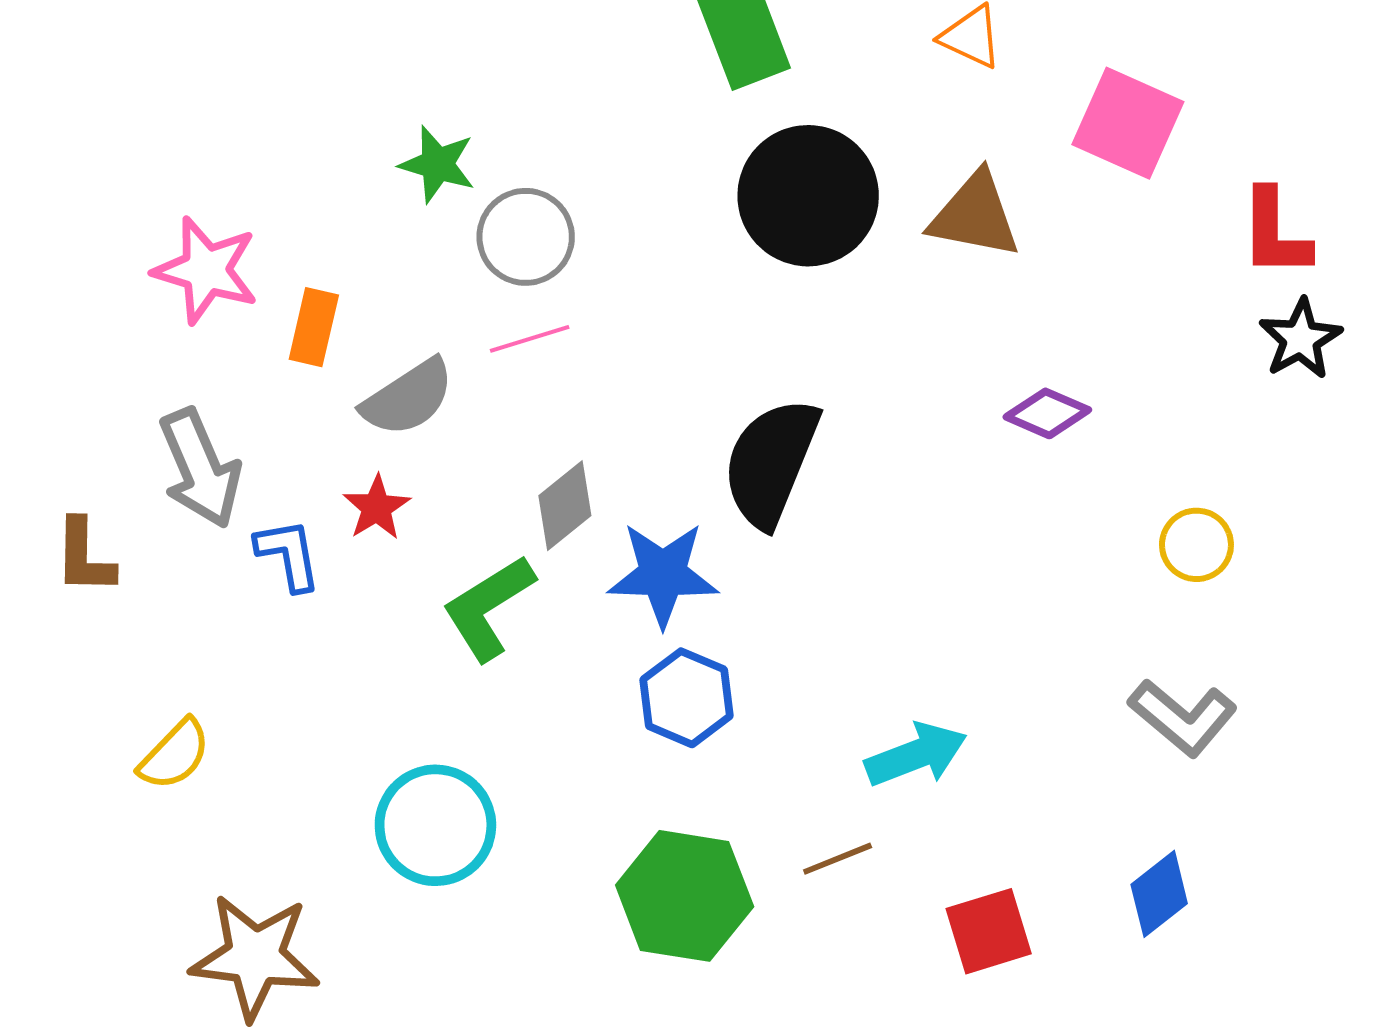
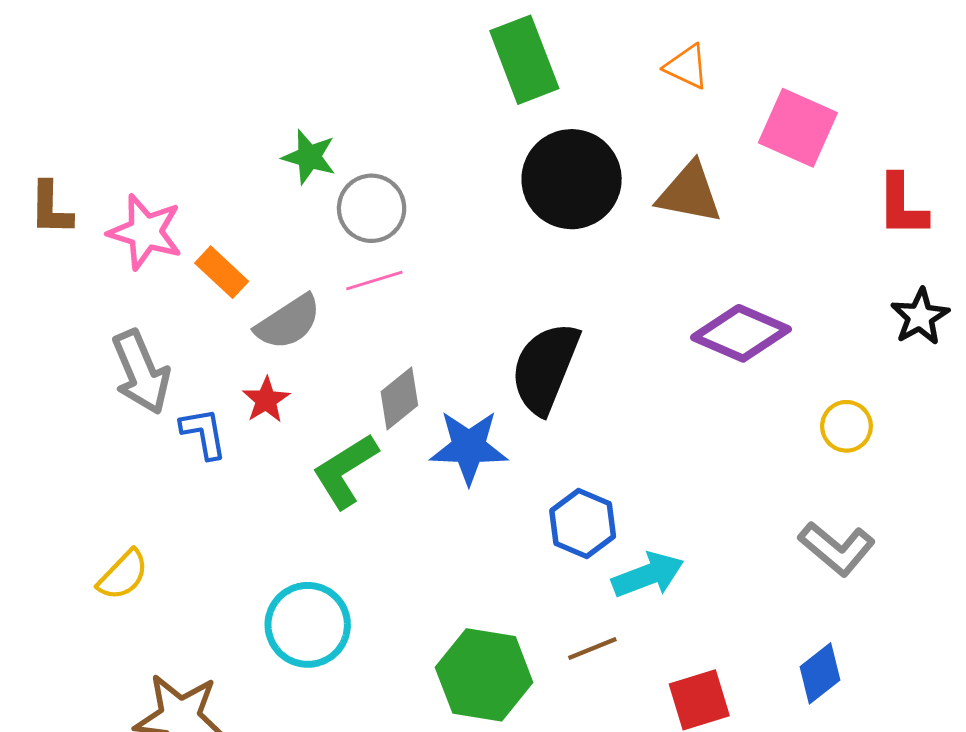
orange rectangle: (314, 327) -> (222, 272), turned -60
black star: (1300, 339) -> (920, 317), moved
purple diamond: (1047, 413) -> (741, 333), size x1.6
brown L-shape: (84, 557) -> (51, 208), moved
blue hexagon: (686, 698) -> (583, 524), moved

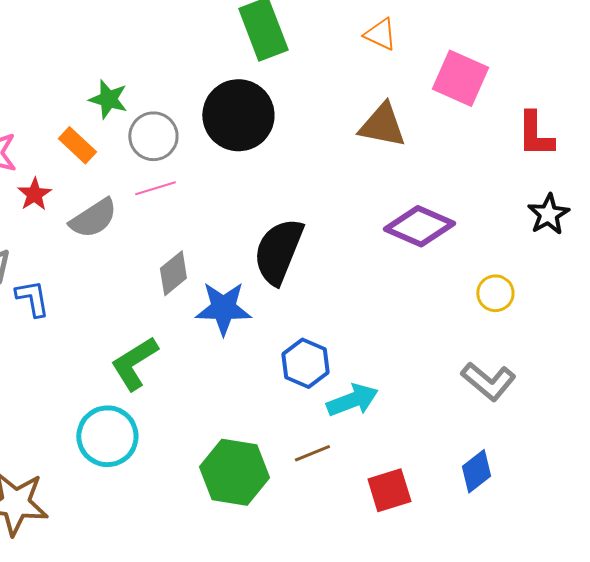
black circle: (572, 179) -> (238, 115), moved
orange rectangle: (222, 272) -> (77, 145), moved
red star: (266, 400) -> (34, 194), moved
green L-shape: (345, 471) -> (134, 363), moved

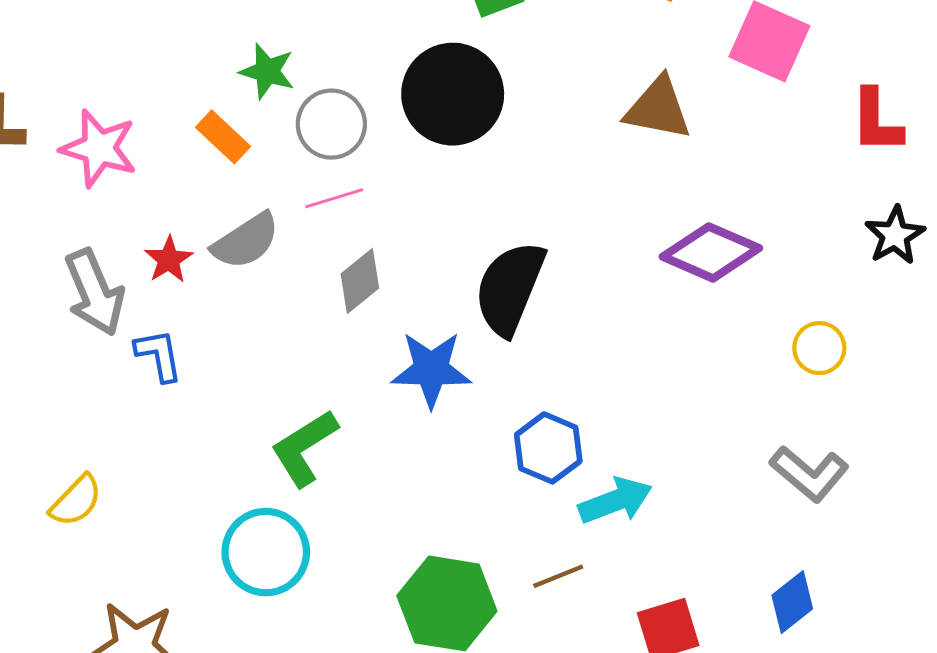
red star: (34, 194) -> (169, 260), moved
gray diamond: (173, 273) -> (360, 281), moved

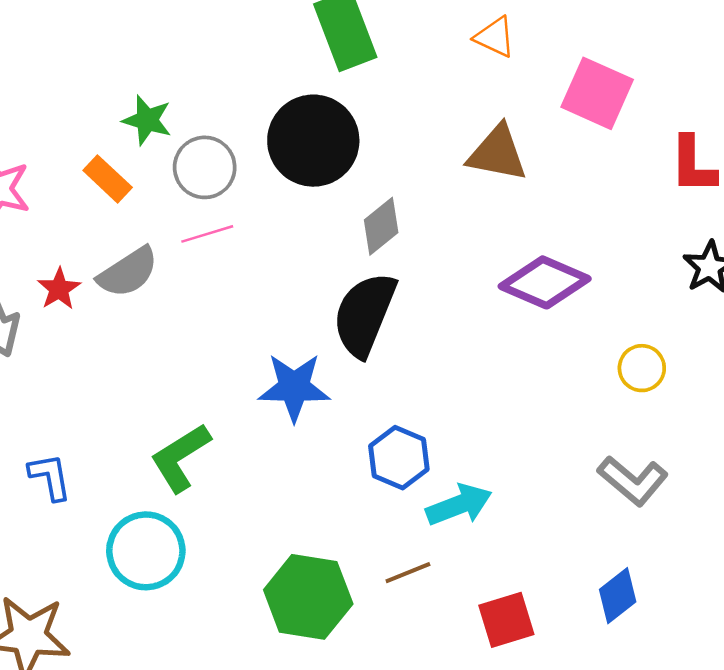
gray diamond: (360, 281) -> (381, 226), moved
blue L-shape: (159, 355) -> (50, 477), moved

